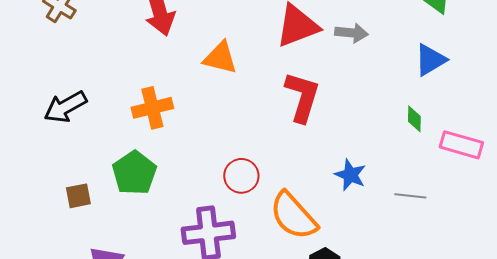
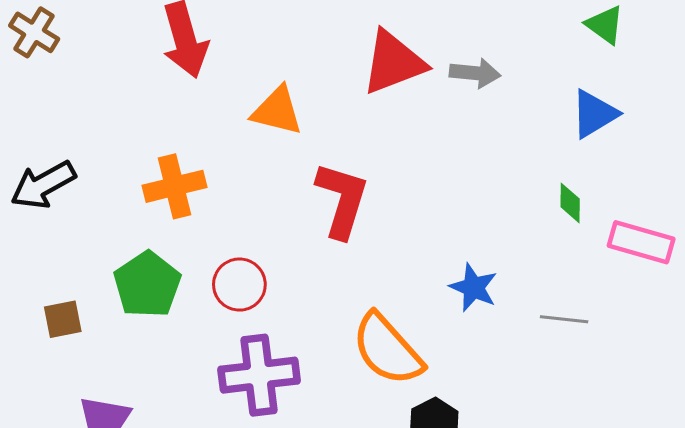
red L-shape: (302, 97) -> (342, 200), moved
red circle: (241, 176) -> (239, 285), moved

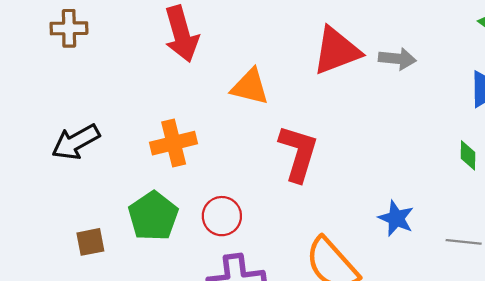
brown cross: (34, 32) -> (69, 28), turned -33

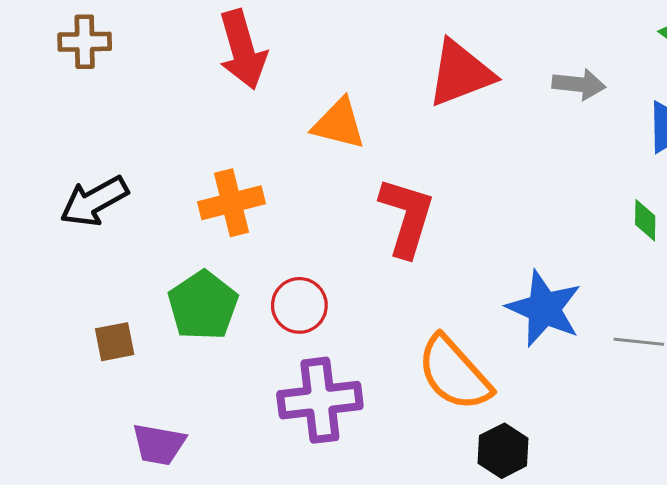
gray arrow: (397, 59) -> (579, 84), moved
blue star: (396, 218) -> (544, 309), size x1.5

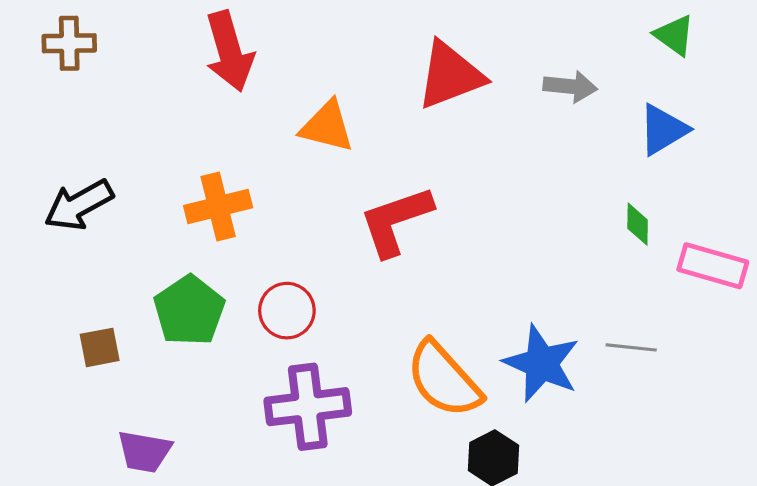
red L-shape: (407, 217) -> (396, 221), turned -126
blue star: (544, 309) -> (541, 363), moved

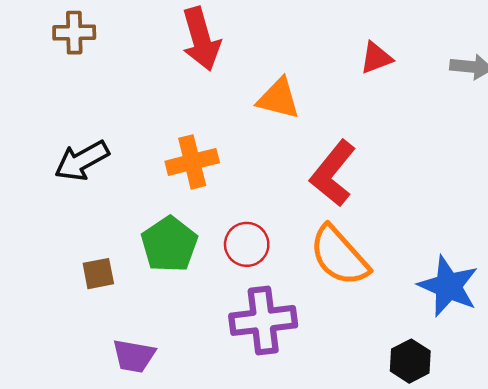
red triangle: (450, 75) -> (376, 58), size x0.6
red L-shape: (396, 221) -> (333, 173), turned -32
orange semicircle: (444, 379) -> (339, 256), moved

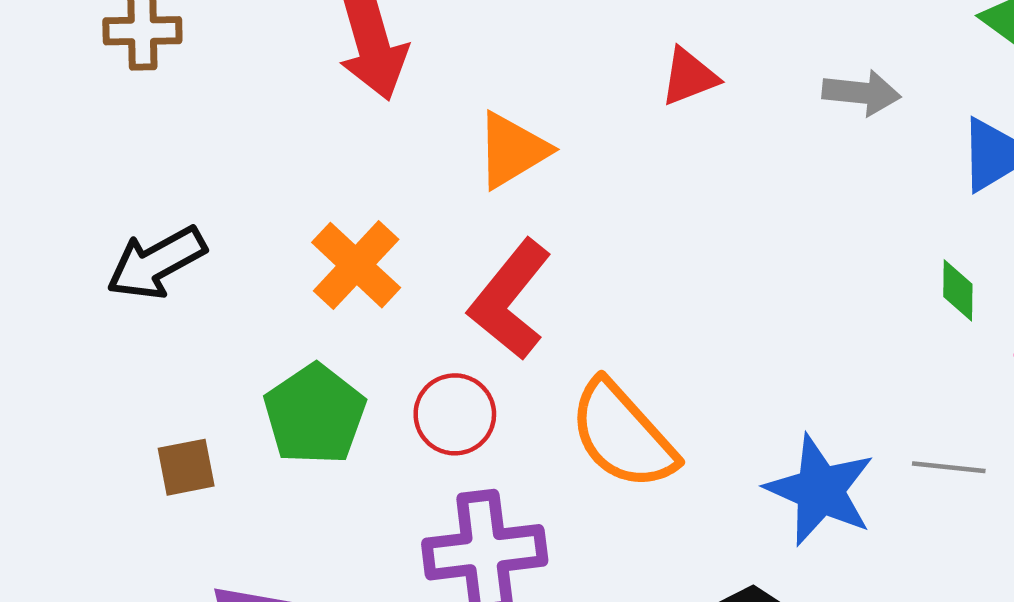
orange triangle: (278, 99) -> (512, 150), turned -45
orange cross: (192, 162) -> (356, 265), turned -33
red L-shape: (333, 173) -> (510, 300), moved

